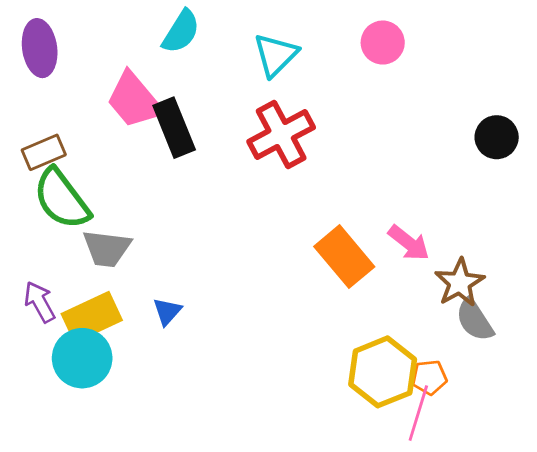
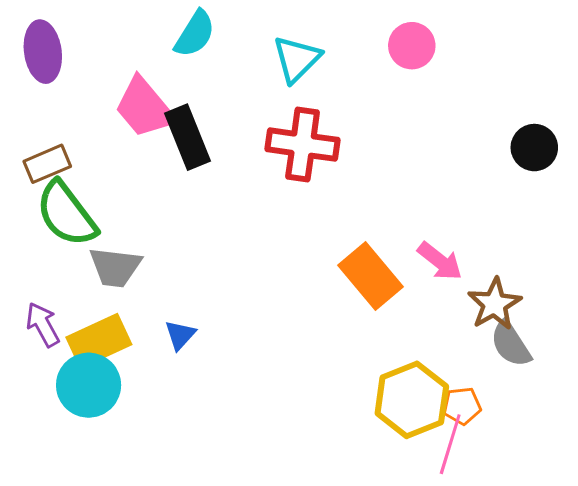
red cross: (281, 134) -> (303, 145), turned 36

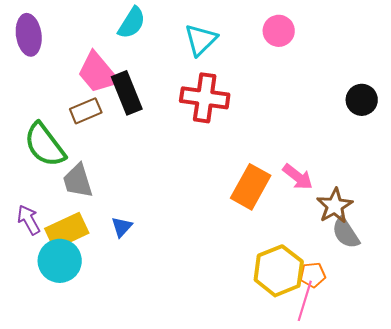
brown rectangle: (47, 164) -> (86, 111), moved
gray trapezoid: (115, 267) -> (78, 181), turned 66
orange rectangle: (370, 276) -> (251, 187), turned 69

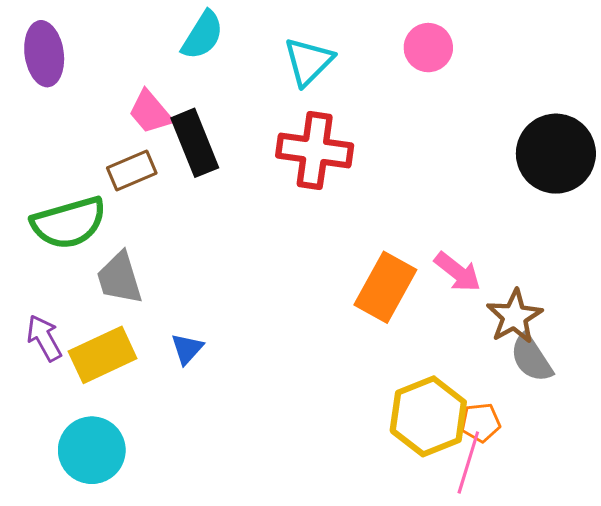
pink trapezoid: (98, 73) -> (150, 112), size x0.7
black circle: (362, 100) -> (556, 154), size x1.6
green semicircle: (45, 145) -> (69, 223), turned -69
cyan circle: (60, 261) -> (92, 450), moved

